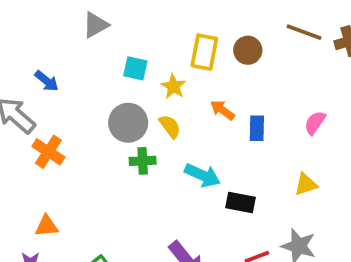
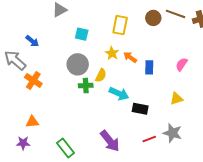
brown circle: (248, 50) -> (153, 18), moved
yellow star: (173, 86) -> (112, 53), moved
yellow semicircle: (170, 126) -> (101, 75), moved, turned 64

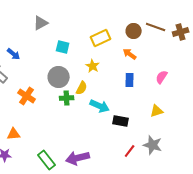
yellow rectangle: (120, 25) -> (101, 38), turned 54
orange arrow: (130, 57) -> (130, 54), moved
orange cross: (33, 80) -> (27, 96), moved
red line: (149, 139) -> (130, 151), turned -32
purple arrow: (110, 141) -> (78, 158), moved, turned 115

